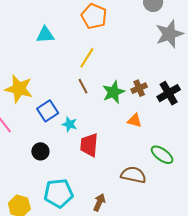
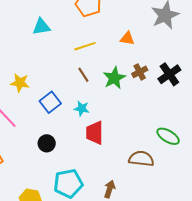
yellow line: (87, 58) -> (85, 46), turned 45
yellow star: (19, 89) -> (20, 83), size x0.7
orange triangle: (135, 121) -> (127, 38), moved
cyan star: (70, 124) -> (82, 108), moved

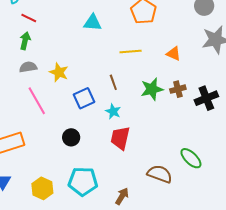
brown line: (83, 75) -> (113, 82), moved

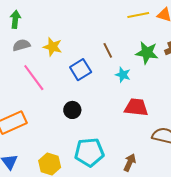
yellow line: (131, 52) -> (138, 15), moved
green star: (152, 89) -> (147, 53), turned 30
cyan star: (113, 111) -> (123, 75), moved
red trapezoid: (120, 138) -> (136, 107), moved, turned 90

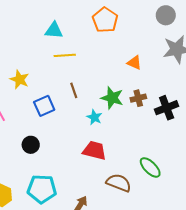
yellow line: (138, 15) -> (65, 55), moved
cyan star: (123, 75) -> (94, 117), moved

